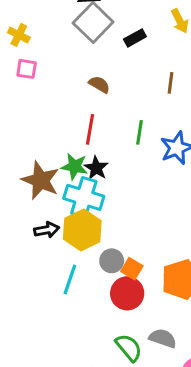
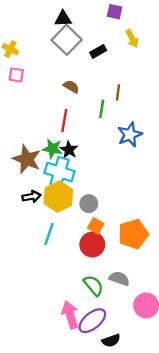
brown line: (170, 83) -> (118, 92), moved
green line: (140, 132) -> (102, 109), moved
gray circle: (112, 261) -> (89, 204), moved

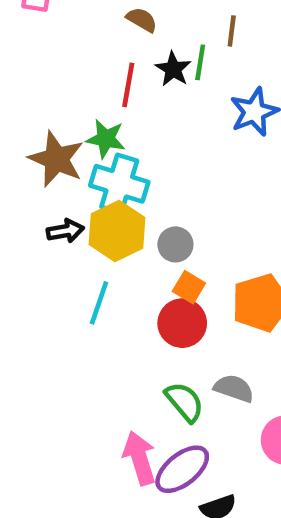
black star: (69, 150) -> (173, 69), moved

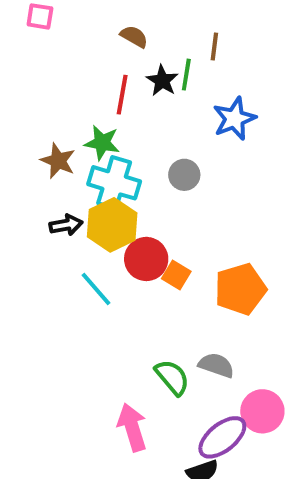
brown star: (56, 159) -> (58, 161), size x0.7
gray circle: (175, 244) -> (184, 175), moved
cyan line: (99, 303) -> (96, 289), turned -60
red circle: (182, 323) -> (146, 259), moved
purple ellipse: (182, 469) -> (222, 437), moved

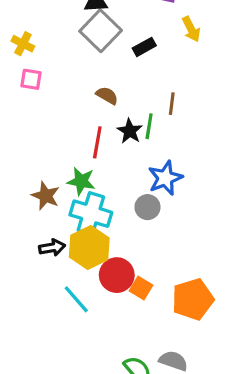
blue star: (234, 119) -> (165, 178), moved

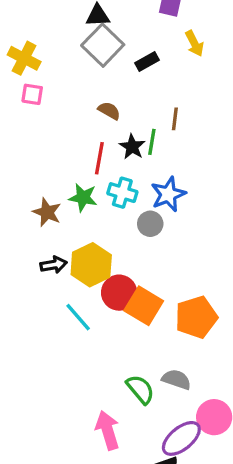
yellow cross: (23, 44) -> (24, 58), size x1.4
cyan cross: (91, 214) -> (122, 193), moved, size x0.7
orange square: (141, 288) -> (144, 306), size x1.6

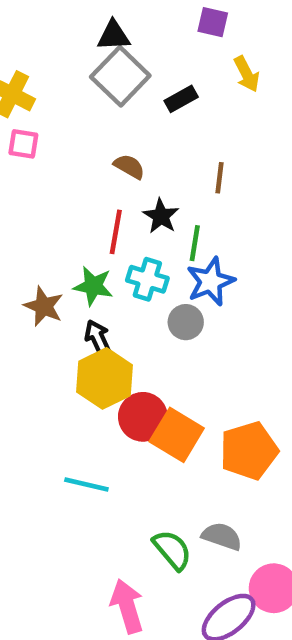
green line: (152, 142) -> (195, 243), moved
black arrow: (54, 265) -> (98, 338), moved, turned -105
cyan line: (78, 317) -> (86, 484), moved, turned -36

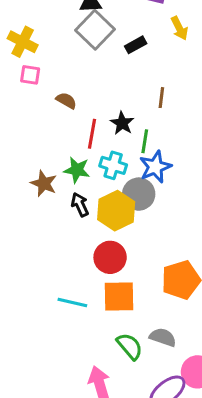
brown semicircle: (129, 166) -> (66, 101), moved
gray circle: (186, 322) -> (139, 194), size x1.4
yellow hexagon: (105, 378) -> (116, 211), moved
orange square: (177, 435) -> (119, 297), moved, turned -32

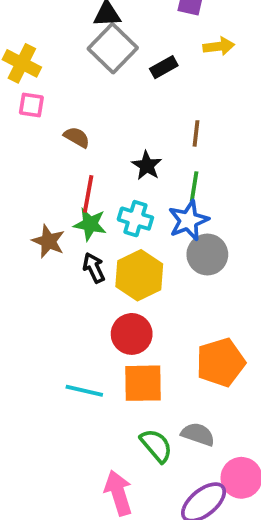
yellow arrow: (179, 28) -> (219, 46), turned -70
red line: (92, 134) -> (88, 194), moved
green line: (145, 141) -> (194, 186), moved
gray circle: (139, 194) -> (207, 254), moved

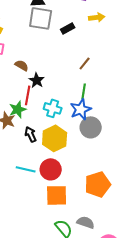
gray square: (113, 48) -> (41, 18), turned -35
brown line: (196, 133) -> (85, 63), turned 32
black star: (147, 166) -> (37, 80), moved
green star: (90, 224) -> (18, 109), moved, turned -30
cyan line: (84, 391) -> (26, 169), moved

